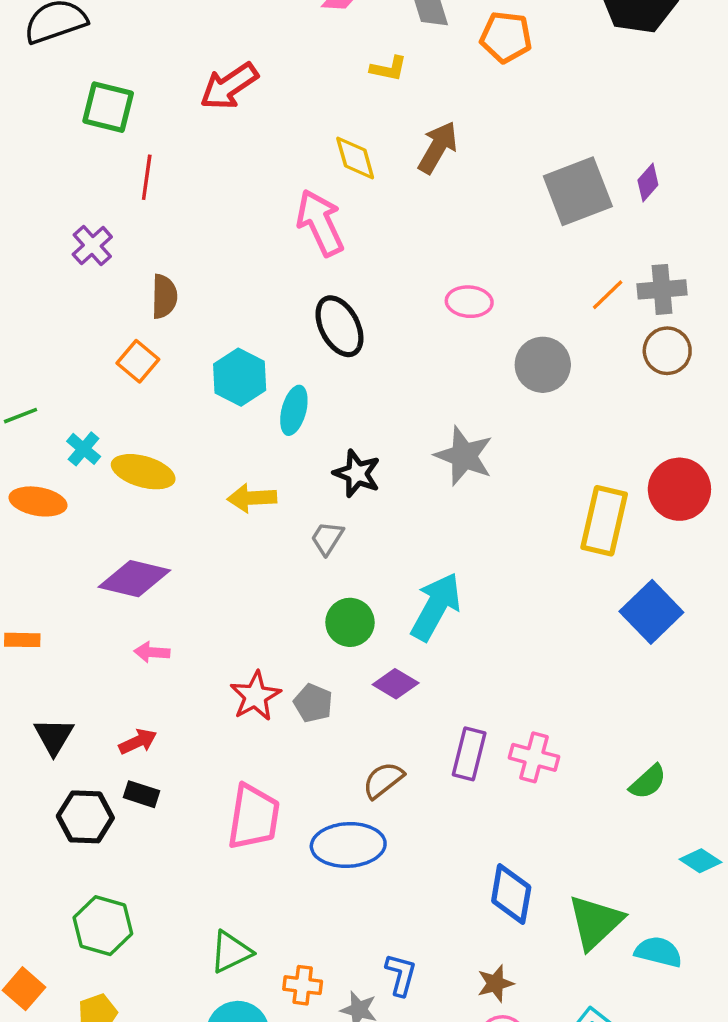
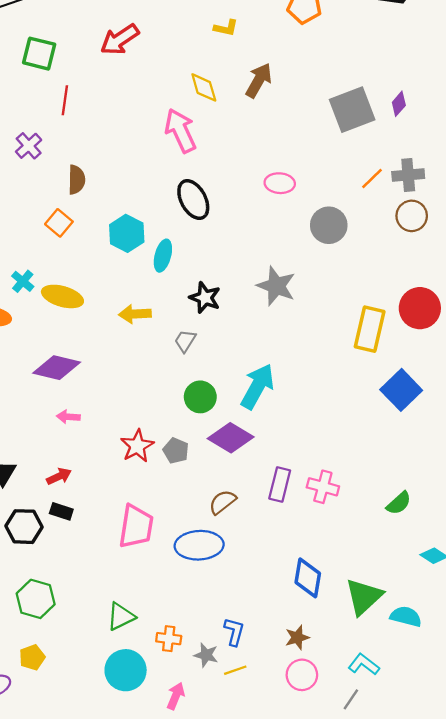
purple diamond: (396, 684) -> (231, 438), size x1.5

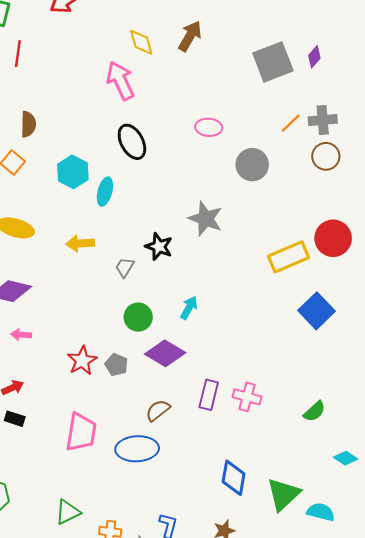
black star: (205, 298) -> (159, 247), moved
yellow rectangle: (370, 329) -> (289, 257), turned 54
cyan arrow: (257, 386) -> (189, 308), size x0.6

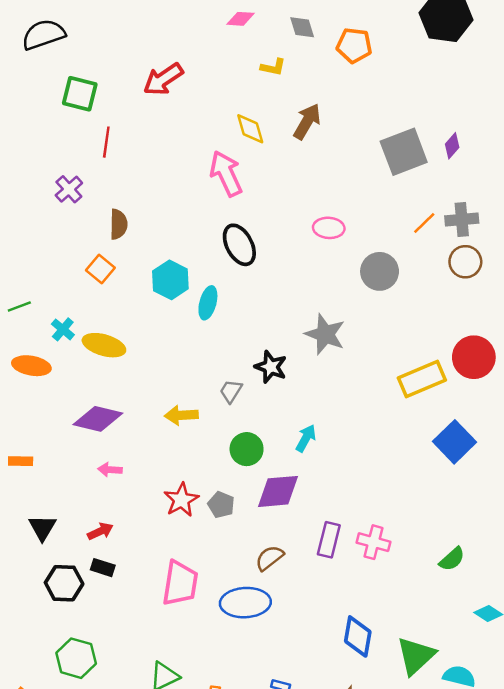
yellow arrow: (80, 243) -> (181, 415), moved
purple diamond: (165, 353) -> (278, 491), turned -36

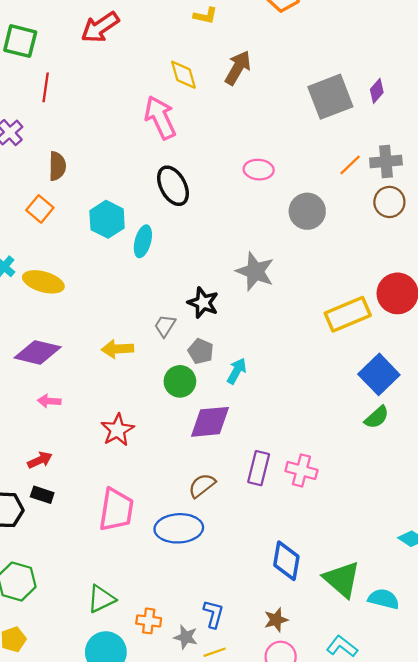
gray pentagon: (221, 505) -> (201, 351), moved
green semicircle: (452, 559) -> (377, 417), moved
green triangle: (416, 656) -> (342, 579), turned -36

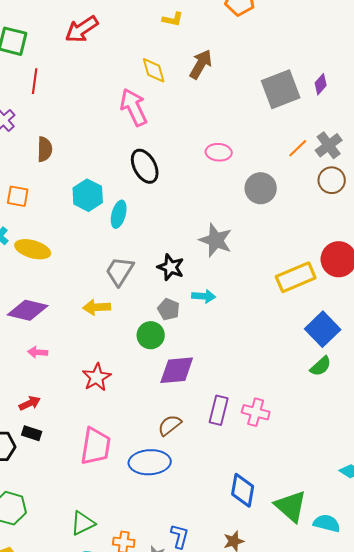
gray cross: (386, 161) -> (329, 145), turned -32
orange square: (40, 209) -> (18, 196), moved, turned -30
gray trapezoid: (165, 326) -> (120, 271), moved, size x1.5
cyan arrow: (237, 371) -> (204, 296), moved, turned 65

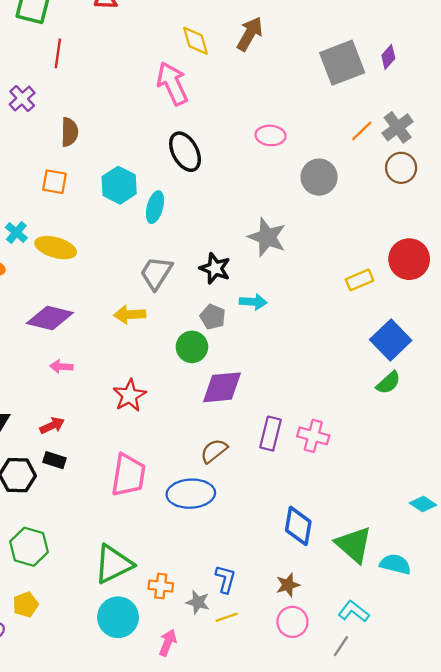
orange square: (18, 196) -> (54, 182), moved
yellow rectangle: (296, 277) -> (359, 280), size x0.6
green triangle: (83, 523) -> (113, 564), size x1.4

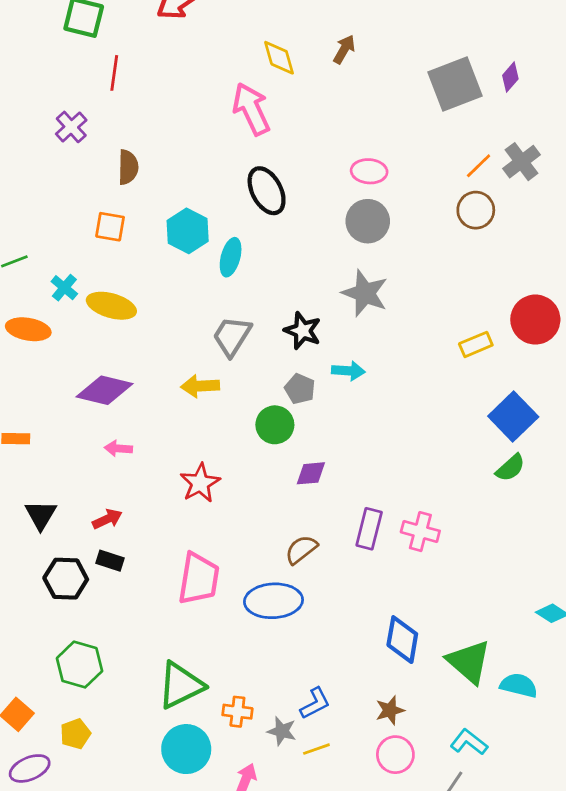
brown arrow: (250, 34) -> (344, 49), size x0.7
brown circle: (401, 168) -> (476, 210), moved
gray circle: (319, 177) -> (368, 221), moved
purple diamond: (222, 387) -> (311, 473), size x0.6
blue L-shape: (225, 579) -> (315, 703), turned 48

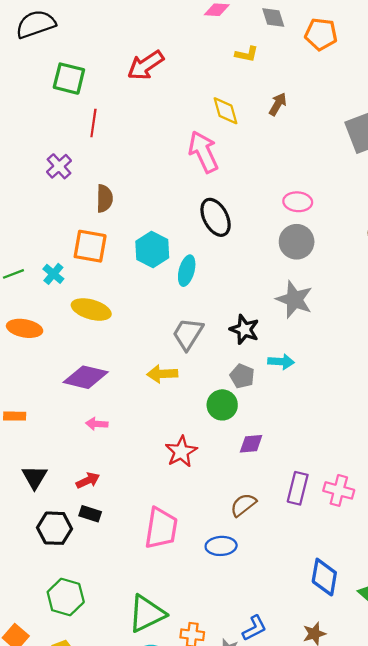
orange square: (110, 227) -> (90, 246), size x1.4
cyan cross: (64, 288) -> (53, 274), moved
red star: (200, 483) -> (181, 452), moved
blue ellipse: (273, 601) -> (221, 546), size x0.7

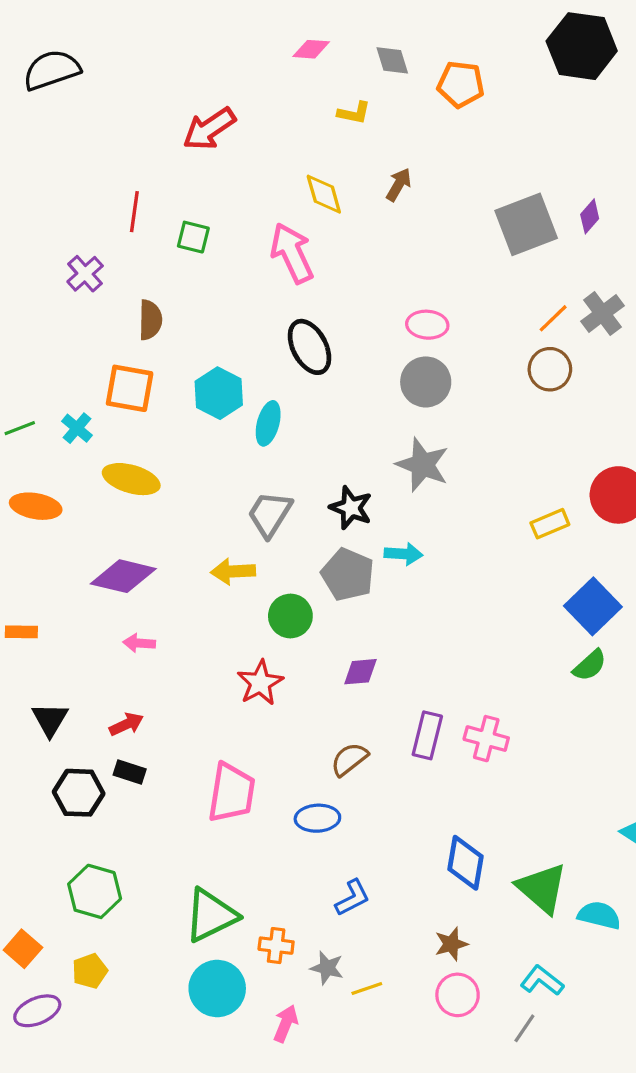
green square: (69, 79) -> (193, 237), moved, size x0.7
gray pentagon: (242, 376) -> (348, 575), size x1.5
green circle: (222, 405) -> (290, 616), moved
blue L-shape: (254, 628) -> (352, 898), moved

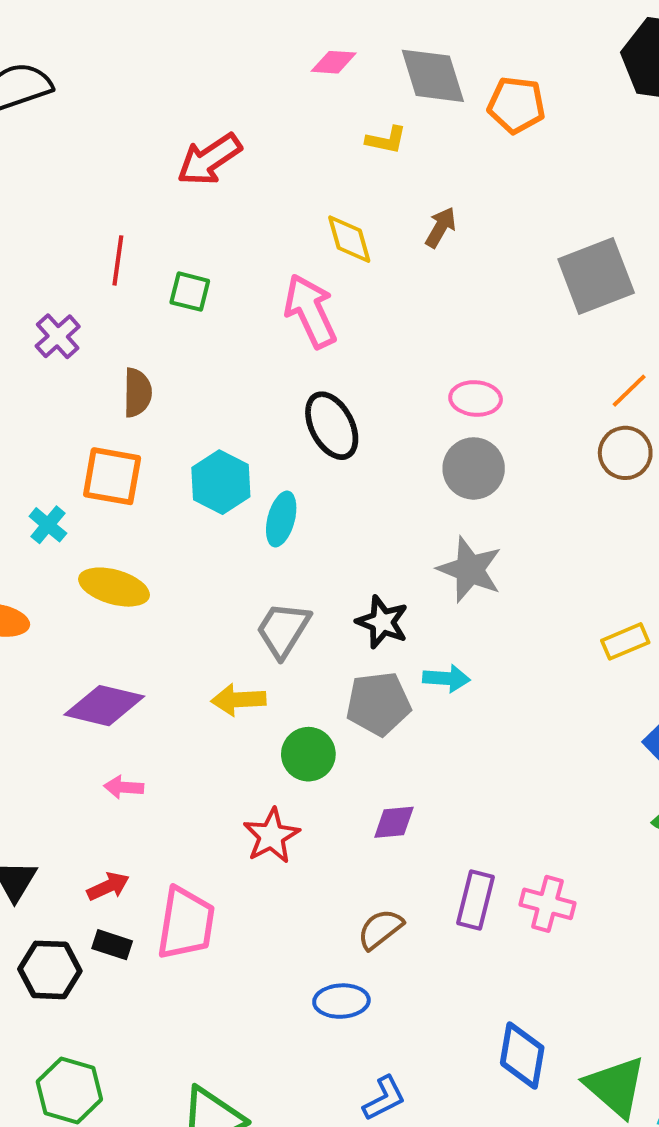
gray diamond: (392, 60) -> (433, 76), size x1.6
gray pentagon: (348, 575) -> (378, 704), turned -30
pink trapezoid: (231, 793) -> (186, 923), moved

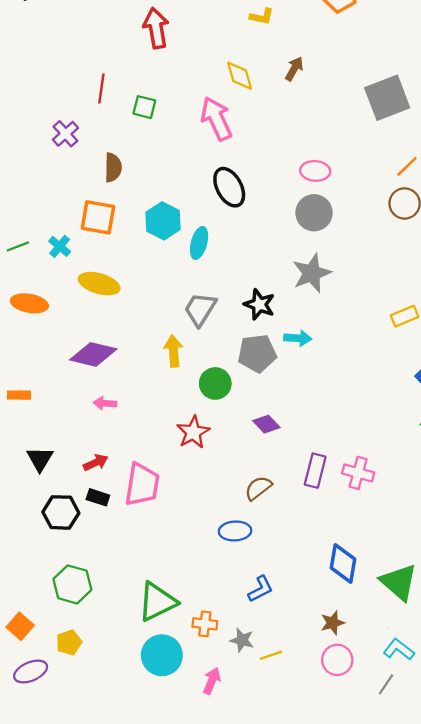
red arrow: (209, 159) -> (156, 28), turned 114
gray star: (470, 570) -> (312, 273), turned 30
yellow arrow: (238, 700) -> (173, 351), turned 88
purple diamond: (394, 822) -> (266, 424), turned 52

